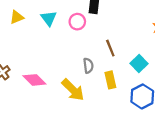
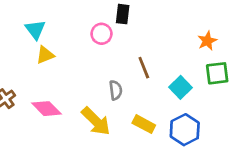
yellow triangle: (17, 17) -> (45, 55), moved
cyan triangle: (49, 18) -> (35, 30), moved
yellow rectangle: (110, 80) -> (144, 124), moved, turned -49

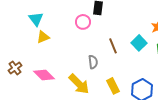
cyan square: (180, 87) -> (139, 43), moved
yellow rectangle: (144, 124) -> (113, 86), turned 35

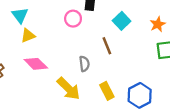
cyan square: (139, 43) -> (122, 21), moved
pink diamond: (44, 75) -> (36, 64), moved

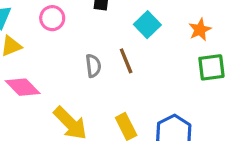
pink circle: (73, 19) -> (52, 18), moved
gray semicircle: (84, 64) -> (93, 66), moved

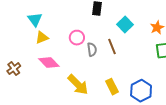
pink circle: (52, 18) -> (77, 38), moved

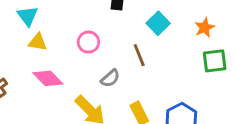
yellow triangle: (42, 38) -> (38, 42), turned 32
gray semicircle: (92, 50) -> (110, 78), moved, turned 56

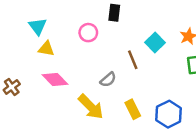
cyan square: (158, 23) -> (155, 42), moved
pink circle: (88, 42) -> (88, 33), moved

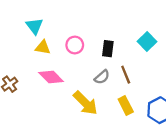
black rectangle: (114, 13) -> (108, 49), moved
pink circle: (88, 33) -> (75, 45), moved
brown line: (133, 60) -> (126, 75), moved

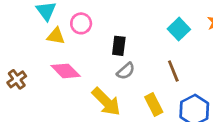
pink circle: (75, 45) -> (81, 23), moved
black rectangle: (108, 49) -> (119, 46), moved
brown line: (126, 75) -> (173, 71), moved

